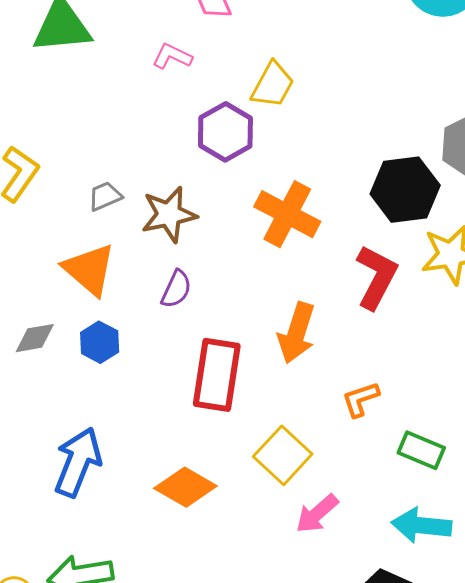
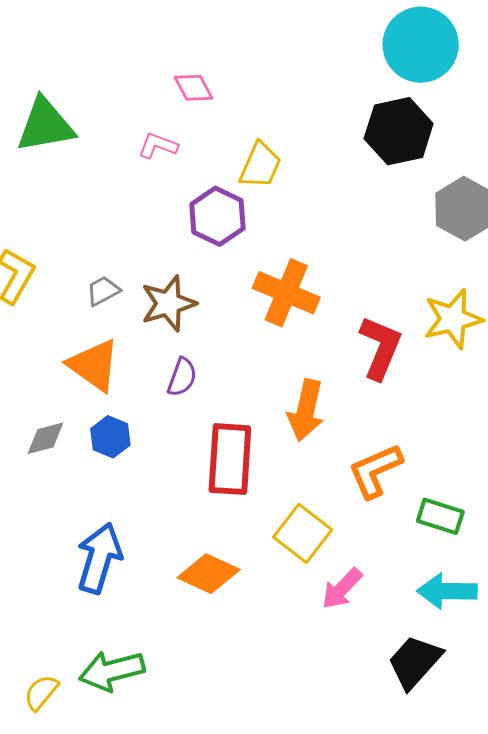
black hexagon: (405, 190) -> (399, 131), moved
orange L-shape: (360, 399) -> (375, 471), size x1.5

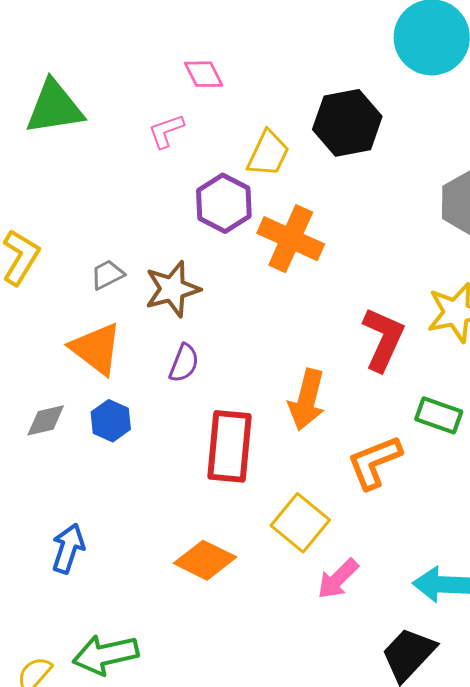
black hexagon: (399, 131) -> (347, 123), moved
pink L-shape: (158, 146) -> (166, 131), turned -42
orange cross: (286, 293) -> (291, 239), moved
green rectangle: (440, 516) -> (439, 415), moved
blue arrow: (99, 558) -> (68, 548), moved, size x0.7

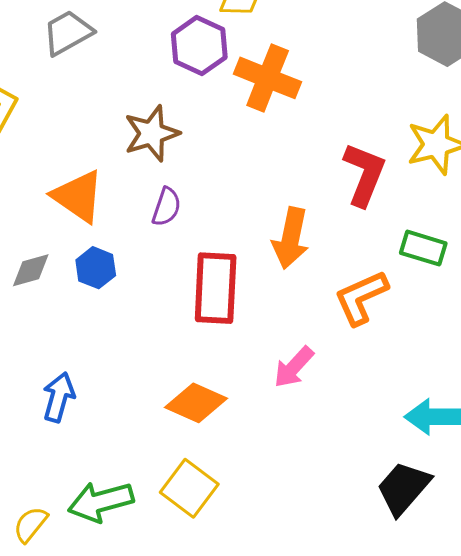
gray trapezoid: (107, 275) -> (68, 33), moved, size x1.5
yellow square: (300, 523) -> (189, 488), moved
pink arrow: (338, 579) -> (294, 367), moved

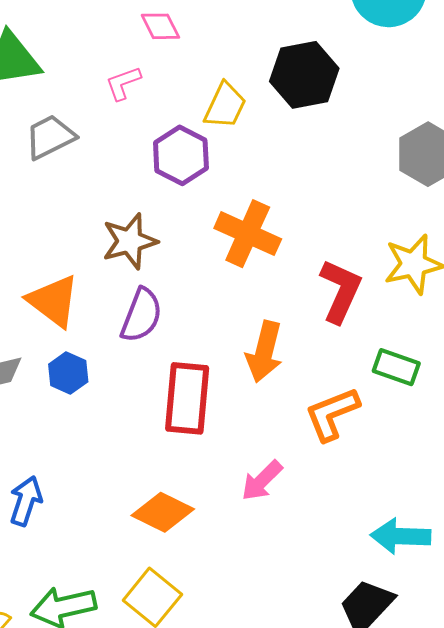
orange cross: (268, 78) -> (248, 234), moved
purple semicircle: (166, 207) -> (141, 315), size x1.4

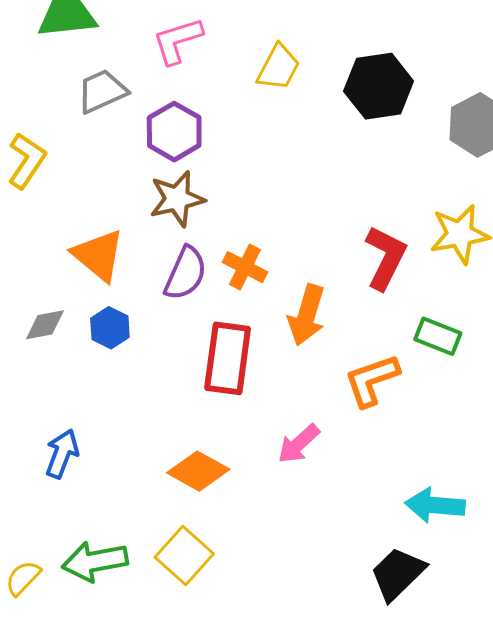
black hexagon: (304, 75) -> (379, 86), moved
pink L-shape: (123, 83) -> (178, 41), size x1.4
purple hexagon: (181, 155) -> (174, 132), moved
orange cross: (248, 234) -> (245, 267), moved, size x0.7

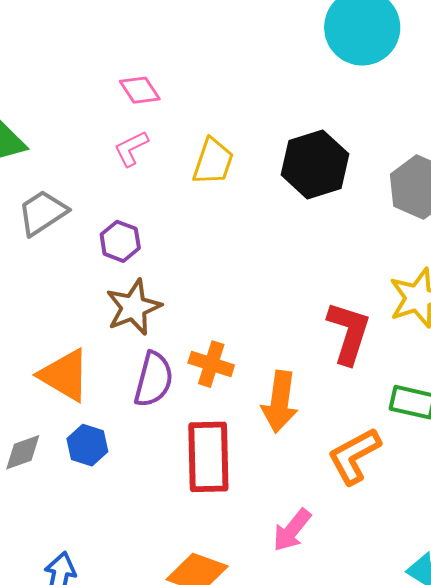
pink L-shape: (178, 41) -> (131, 149), moved, size x0.7
purple hexagon: (174, 132) -> (120, 241), size x0.7

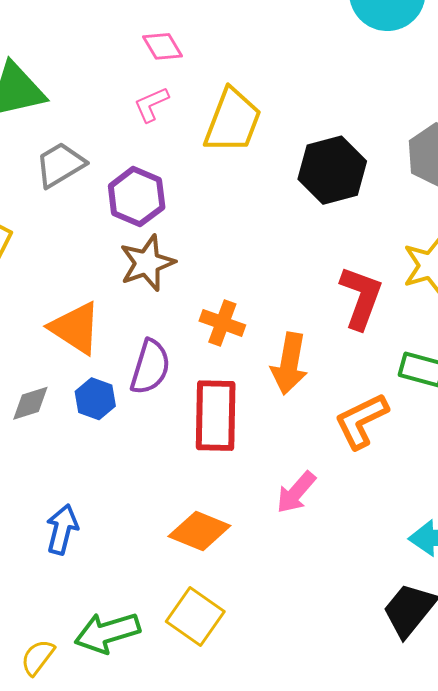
yellow trapezoid: (213, 162) -> (233, 121), size x1.4
black hexagon: (315, 164) -> (332, 170), moved
purple hexagon: (120, 241) -> (137, 197), size x1.4
purple semicircle: (154, 379) -> (150, 367), moved

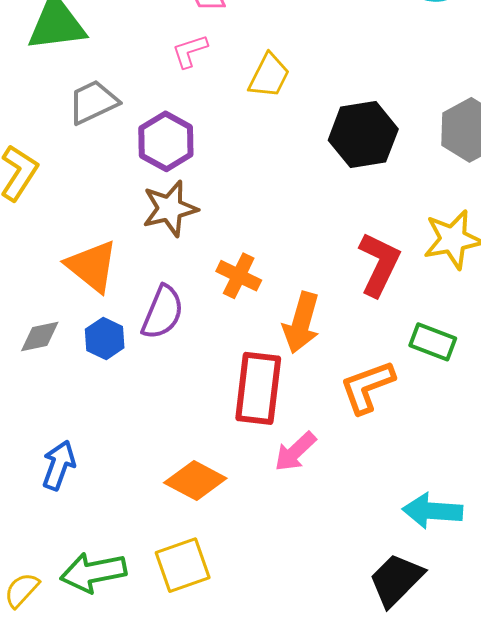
yellow trapezoid: (233, 121) -> (269, 76), size x0.7
red rectangle: (216, 416) -> (258, 388), moved
yellow square: (195, 617) -> (183, 565), turned 30

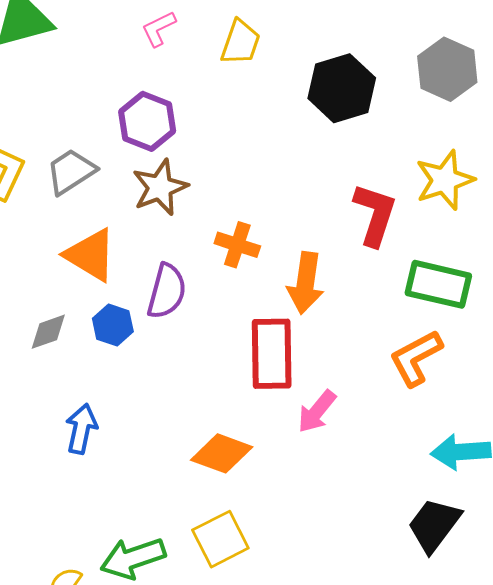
gray trapezoid: (93, 102) -> (71, 171), moved
green rectangle: (433, 342) -> (438, 284), size x1.4
orange L-shape: (367, 387) -> (416, 358), moved
blue arrow: (59, 465) -> (81, 429), moved

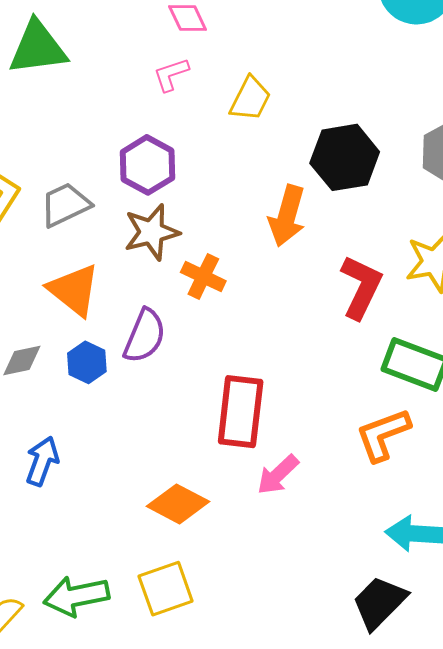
orange cross: (237, 245) -> (203, 277), moved
orange arrow: (306, 283) -> (287, 216), moved

